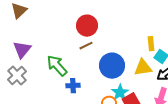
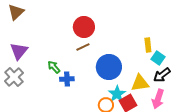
green arrow: (57, 66) -> (54, 67), size x0.6
yellow triangle: (143, 68) -> (140, 83), moved
blue cross: (73, 86) -> (67, 79), moved

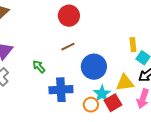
red circle: (84, 27) -> (69, 16), moved
blue cross: (67, 79) -> (61, 90), moved, size x1.6

